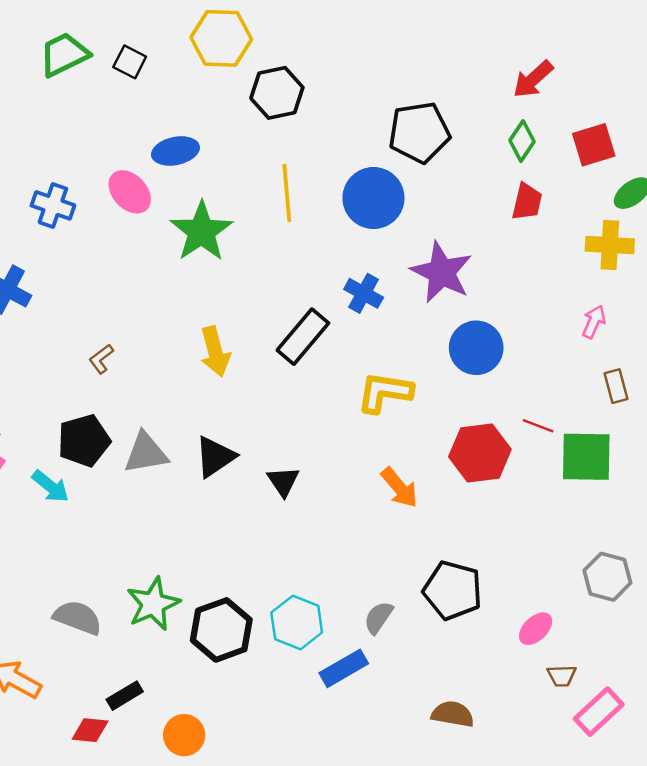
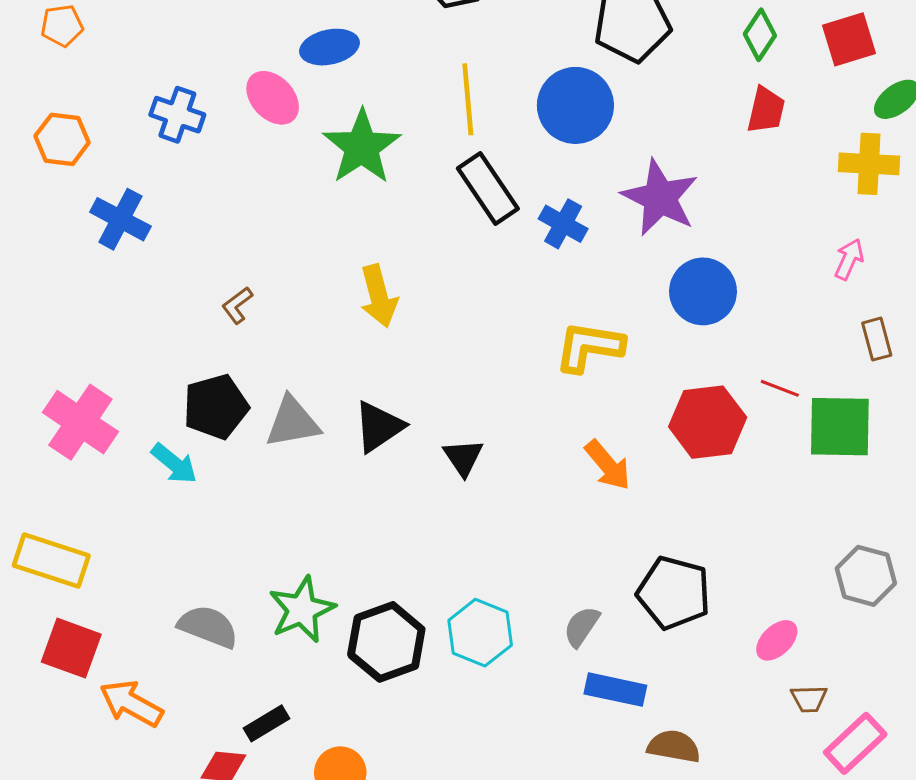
black rectangle: (303, 337) -> (488, 188), moved, turned -74
blue rectangle: (344, 668) -> (615, 690), moved, turned 42

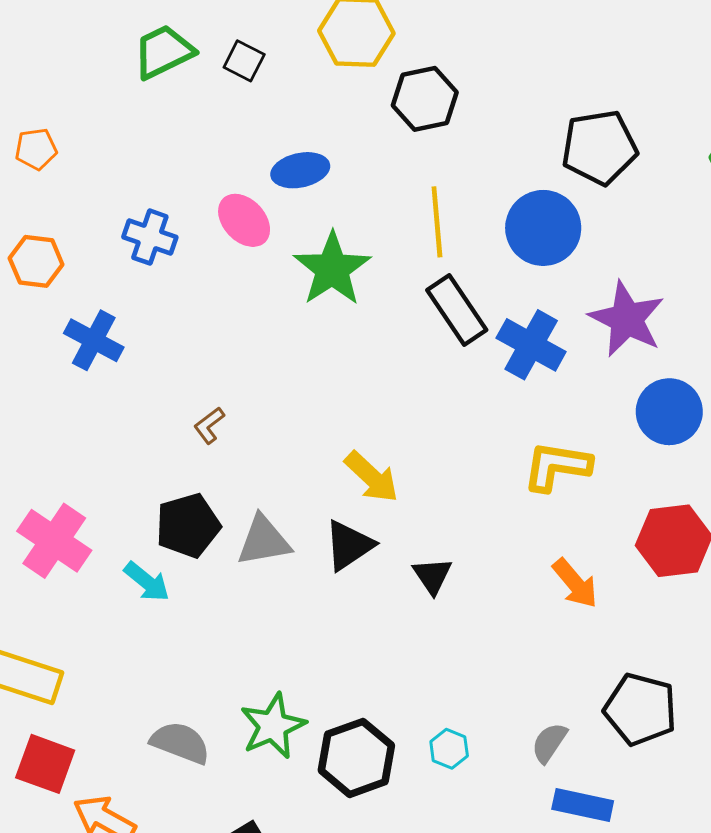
blue cross: (563, 224) -> (531, 345), size x1.4
yellow arrow: (379, 296) -> (372, 477), moved, turned -32
cyan hexagon: (480, 633) -> (449, 749), size x0.6

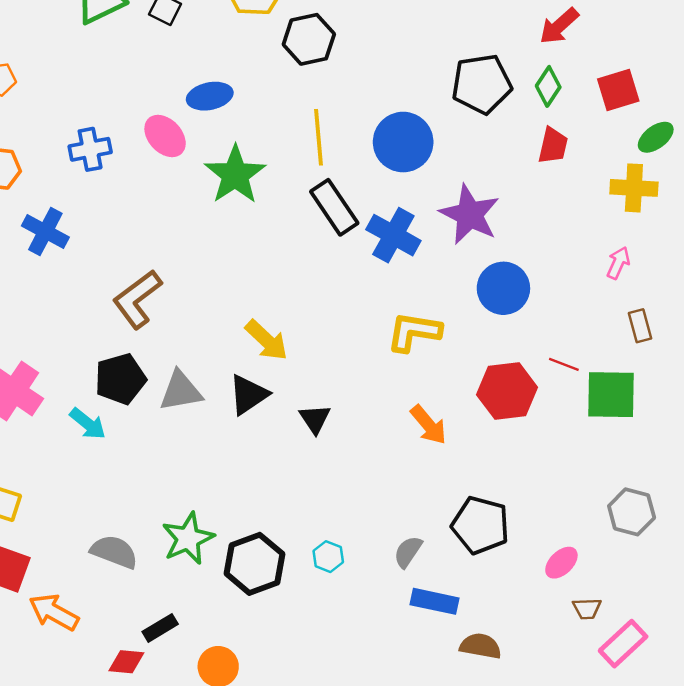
black pentagon: (599, 147) -> (482, 84), moved
blue cross: (150, 237) -> (90, 149), turned -30
brown L-shape: (209, 425) -> (137, 299), size x2.0

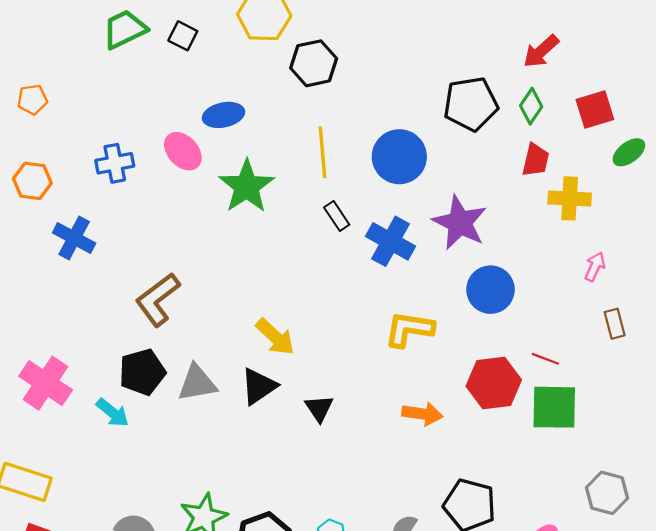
yellow cross: (634, 188) -> (570, 198), moved
black rectangle: (334, 207) -> (337, 216), size x0.6
green square: (611, 395) -> (554, 407), moved
orange arrow: (428, 425) -> (422, 414), turned -42

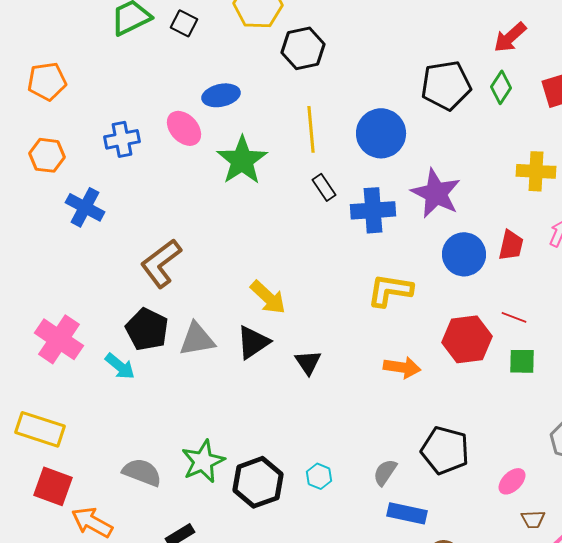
orange pentagon: (32, 100) -> (47, 81), size x1.4
red trapezoid: (536, 160) -> (511, 245), moved
blue cross: (391, 241) -> (373, 210), turned -33
black pentagon: (142, 372) -> (147, 329), turned -30
green square: (554, 407) -> (522, 361), size x0.6

